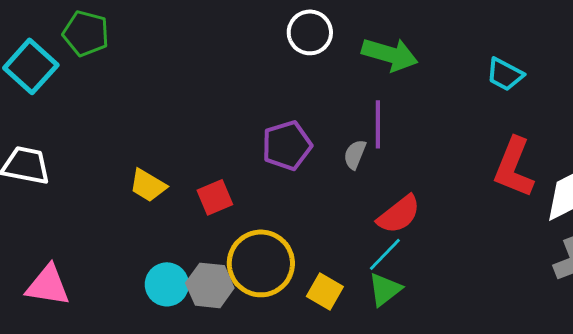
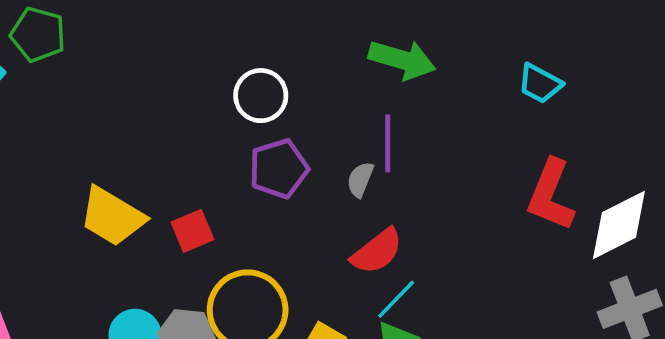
white circle: (310, 32) -> (261, 96), moved
yellow trapezoid: (148, 185) -> (112, 217), size x1.5
red semicircle: (399, 214) -> (377, 251), moved

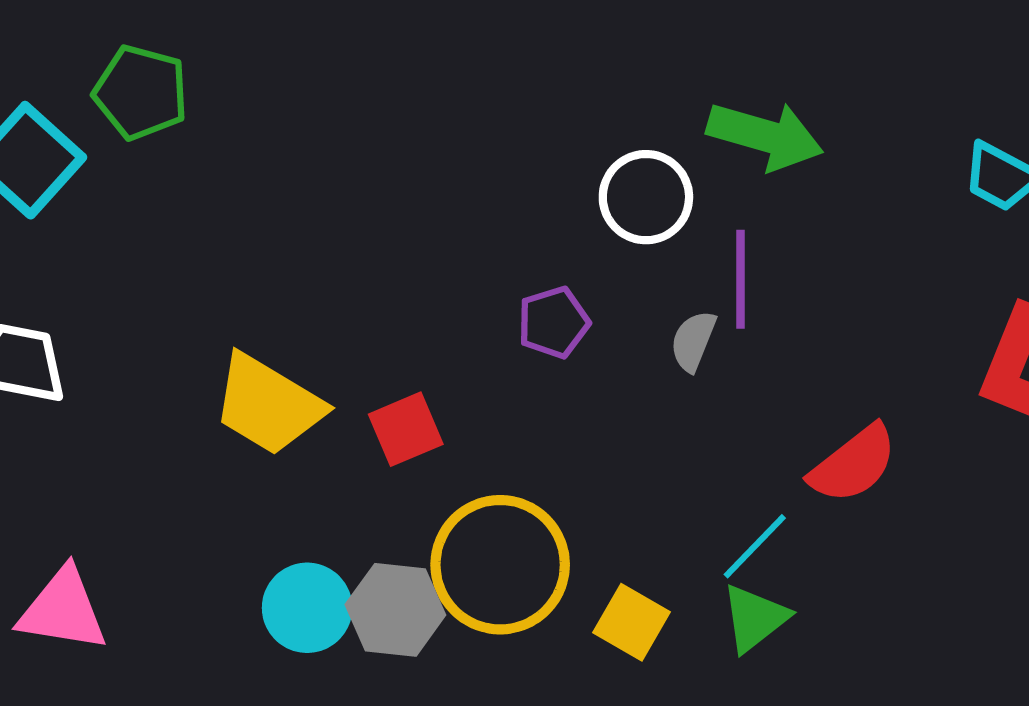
white circle: (261, 96) -> (646, 197), moved
purple pentagon: (279, 169) -> (554, 322), size x0.7
red semicircle: (377, 251) -> (853, 464), moved

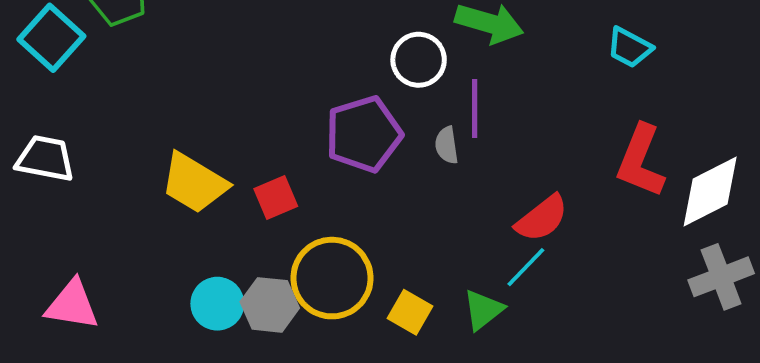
purple pentagon: (554, 322) -> (364, 134), size x1.8
gray semicircle: (693, 341) -> (447, 145), turned -30
cyan line: (755, 546) -> (526, 267), moved

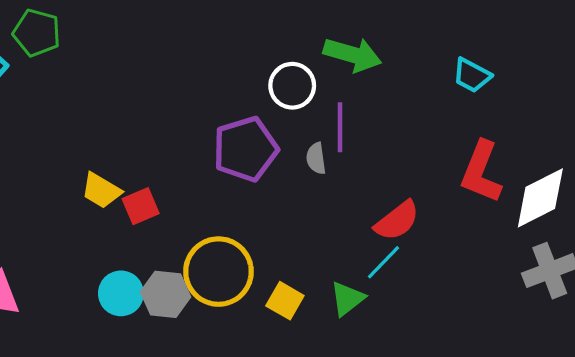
yellow trapezoid: (194, 183) -> (101, 191), size x0.7
red square: (276, 198) -> (141, 206), moved

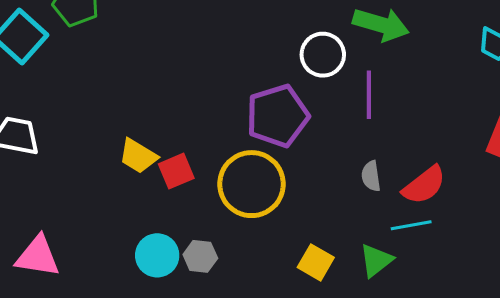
gray semicircle: (316, 158) -> (371, 176), moved
cyan line: (384, 262) -> (411, 225), turned 36
yellow circle: (218, 272) -> (252, 184), moved
gray hexagon: (166, 294) -> (200, 256), size x0.7

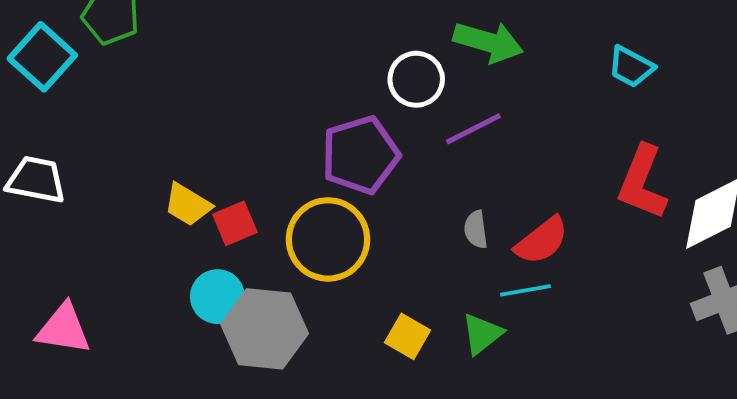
purple line: (369, 95) -> (473, 129), turned 63
cyan circle: (157, 255) -> (217, 297), moved
gray hexagon: (200, 256) -> (265, 329), size x2.0

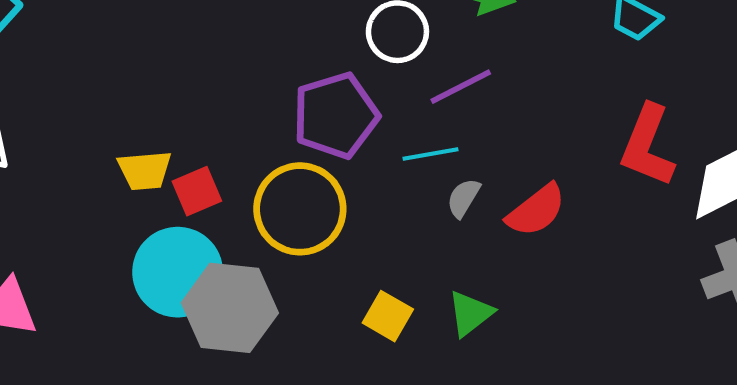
yellow trapezoid: (188, 205) -> (145, 170), turned -36
gray semicircle: (476, 230) -> (463, 198), turned 39
cyan line: (526, 290) -> (430, 154), moved
cyan circle: (217, 297) -> (178, 272), size x1.5

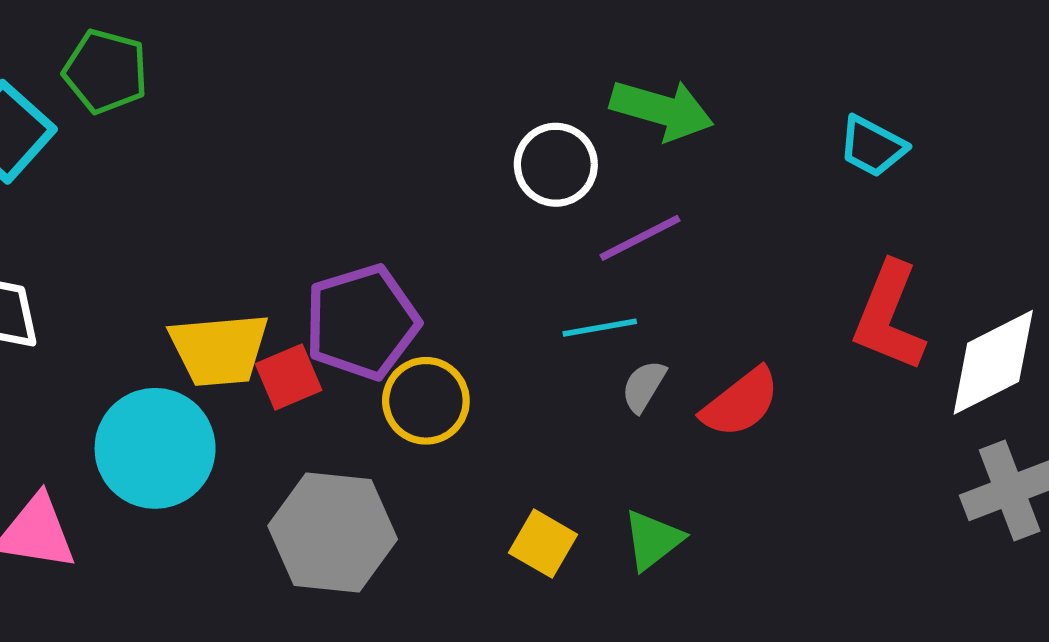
purple pentagon: (336, 116) -> (362, 322), moved
yellow trapezoid: (145, 170) -> (219, 350), size x1.4
yellow circle: (300, 209) -> (426, 401), size x0.7
cyan circle: (178, 272) -> (155, 448), moved

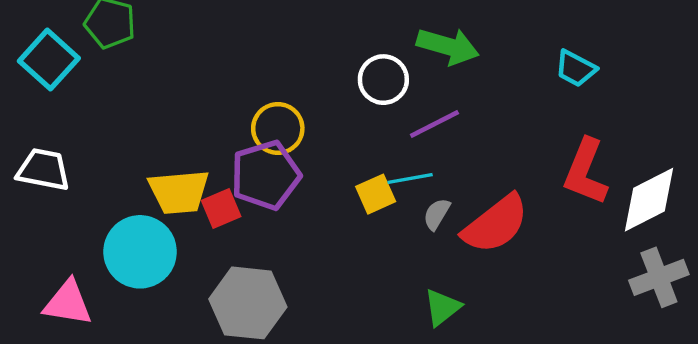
yellow circle: (426, 401) -> (278, 128), moved
red semicircle: (741, 403) -> (496, 224), size x1.4
yellow square: (543, 544) -> (376, 194), moved, turned 36

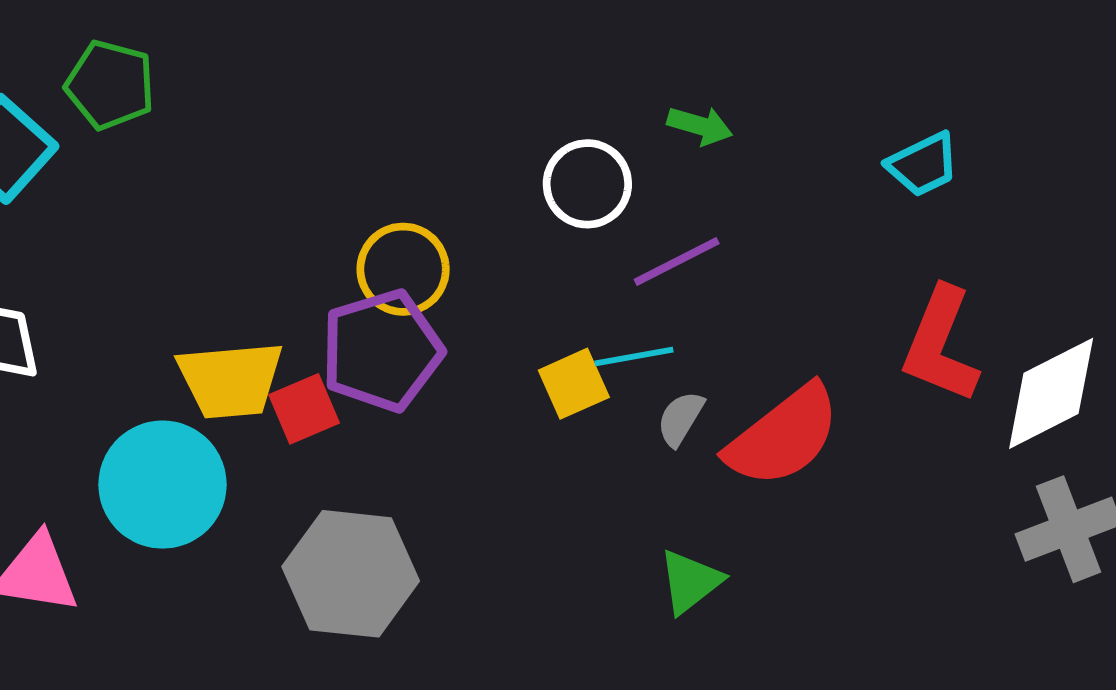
green arrow: (448, 46) -> (700, 126), size x0.6
cyan trapezoid: (576, 68) -> (923, 164), turned -54

